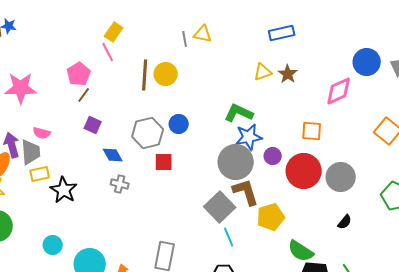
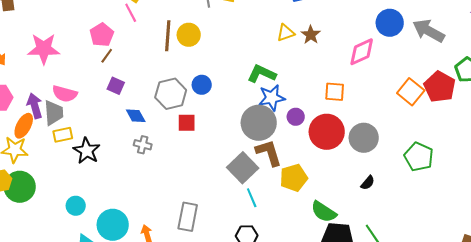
pink semicircle: (42, 133) -> (65, 94), size x1.4

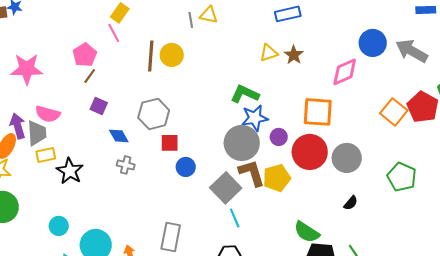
blue circle: (202, 85) -> (186, 167), moved
orange square: (335, 92) -> (318, 112), size x1.5
yellow pentagon: (294, 178) -> (277, 178), moved

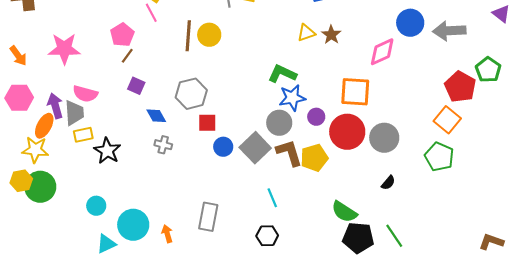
gray arrow: (412, 51) -> (449, 31), turned -32
orange square: (394, 112) -> (447, 120), moved
gray circle: (242, 143) -> (279, 123), size x0.7
gray square: (226, 188) -> (255, 148), moved

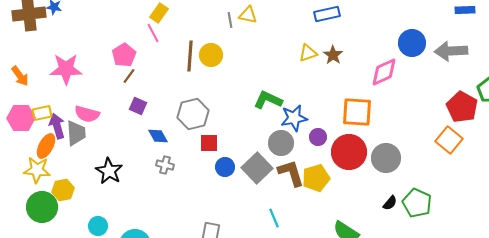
green L-shape: (282, 74) -> (268, 100), moved
yellow rectangle: (83, 135) -> (42, 113), moved
green pentagon: (439, 157) -> (417, 203), moved
yellow hexagon: (21, 181) -> (63, 190), moved

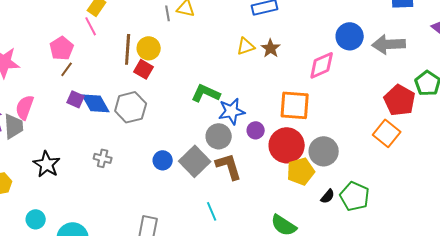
pink semicircle: (87, 114) -> (25, 107), turned 95
blue diamond: (158, 136) -> (96, 103), moved, size x1.4
red square: (209, 143) -> (144, 69), moved, turned 30
yellow pentagon: (316, 178) -> (301, 171), moved

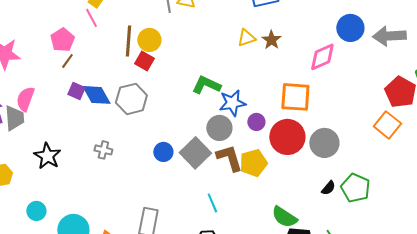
yellow pentagon: (301, 171) -> (253, 163), moved

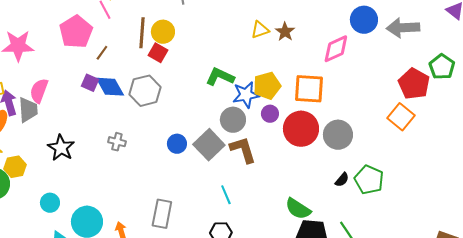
pink pentagon: (62, 40) -> (76, 32), size x1.4
brown line: (67, 61) -> (102, 53), moved
yellow pentagon: (253, 163) -> (267, 86), moved

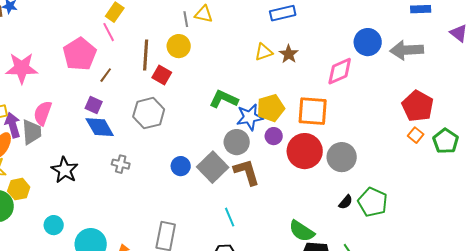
yellow circle: (163, 32) -> (179, 46), moved
green pentagon: (442, 67) -> (446, 141), moved
blue diamond: (110, 87) -> (100, 127), moved
orange square: (401, 117) -> (416, 135), moved, size x0.6

